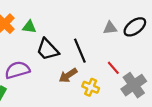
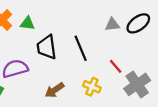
black trapezoid: (48, 50) -> (47, 47), turned 35
brown arrow: (68, 75) -> (55, 90), moved

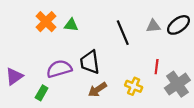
black trapezoid: (47, 47) -> (90, 62), moved
black line: (81, 48) -> (123, 33), moved
red line: (116, 66) -> (157, 67), turned 48

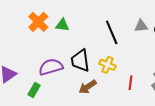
red line: (157, 67) -> (131, 83), moved
yellow cross: (134, 86) -> (107, 65), moved

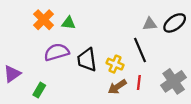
black line: (112, 32) -> (140, 50), moved
purple semicircle: (51, 67) -> (57, 52), moved
brown arrow: (88, 87) -> (117, 87), moved

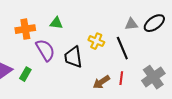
orange cross: (44, 20) -> (25, 29), moved, turned 36
purple semicircle: (57, 52) -> (45, 50), turned 75
yellow cross: (115, 64) -> (96, 41), moved
green rectangle: (39, 90) -> (25, 74), moved

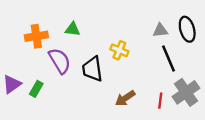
black ellipse: (154, 23) -> (187, 29), turned -70
black line: (122, 48) -> (168, 58), moved
red line: (121, 78) -> (160, 101), moved

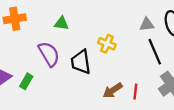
orange cross: (36, 36) -> (15, 19), moved
red line: (160, 101) -> (135, 92), moved

